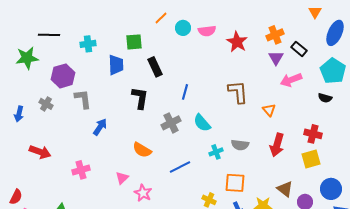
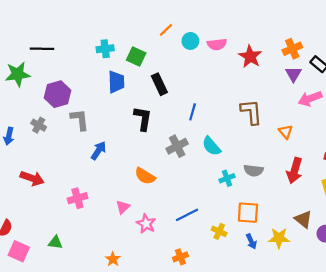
green square: (134, 42) -> (136, 56), turned 30
cyan cross: (88, 44) -> (105, 49), moved
blue line: (180, 167) -> (187, 215), moved

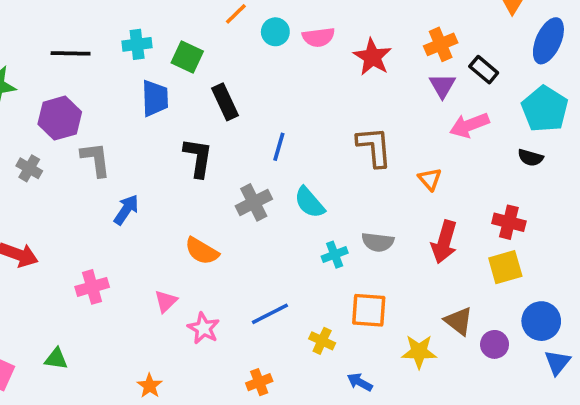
black line: (42, 49) -> (71, 53), moved
blue arrow: (251, 241) -> (360, 382), moved, turned 144

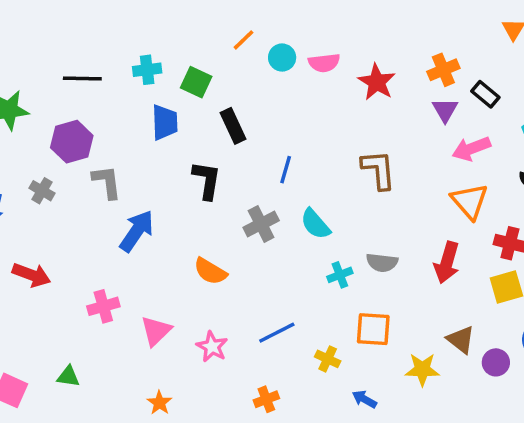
orange triangle: (430, 179) -> (470, 201), moved, size x1.6
blue arrow: (126, 210) -> (137, 231), size x1.4
pink triangle: (166, 301) -> (156, 331), moved, size x1.4

